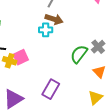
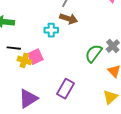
cyan cross: (46, 30) -> (51, 30), moved

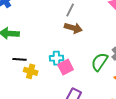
cyan cross: (51, 30) -> (57, 58), moved
pink square: (35, 57) -> (66, 67), moved

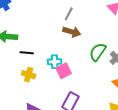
black line: (20, 59) -> (27, 53), moved
green semicircle: (100, 62) -> (98, 52), moved

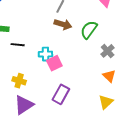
green semicircle: (98, 52) -> (89, 30), moved
yellow cross: (29, 75) -> (19, 81), moved

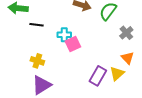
purple rectangle: (61, 94) -> (98, 76), moved
yellow triangle: (106, 102) -> (117, 73), moved

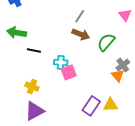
orange triangle: (128, 58) -> (118, 76), moved
yellow triangle: (117, 73) -> (110, 105), turned 35

